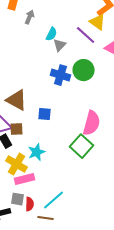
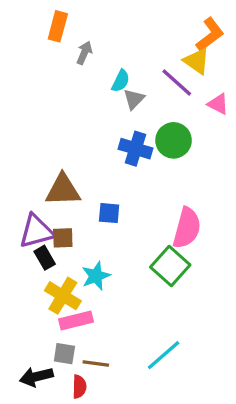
brown triangle: (17, 100) -> (63, 190), turned -30
cyan line: (54, 200) -> (164, 355), moved
red semicircle: (30, 204) -> (79, 387), moved
brown line: (46, 218) -> (96, 363), moved

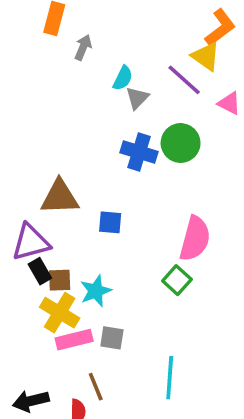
brown square: (63, 238) -> (60, 280), moved
green square: (170, 266) -> (177, 280), size x0.7
gray square: (64, 354) -> (112, 338), moved
cyan line: (164, 355) -> (170, 378), turned -45
brown line: (96, 363) -> (96, 387), turned 60

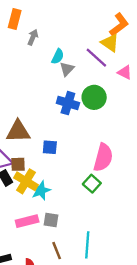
brown square: (60, 280) -> (18, 164), moved
yellow cross: (60, 313) -> (26, 181), moved
brown line: (96, 387) -> (57, 251), moved

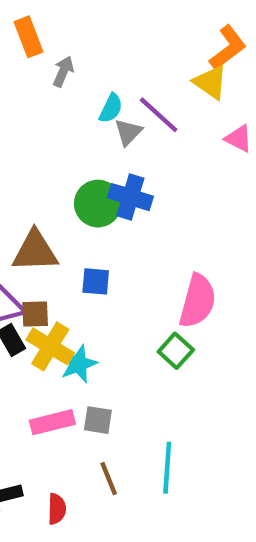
orange rectangle: (15, 19) -> (29, 37), turned -36
purple line: (96, 58) -> (159, 115), moved
green circle: (94, 97) -> (98, 204), moved

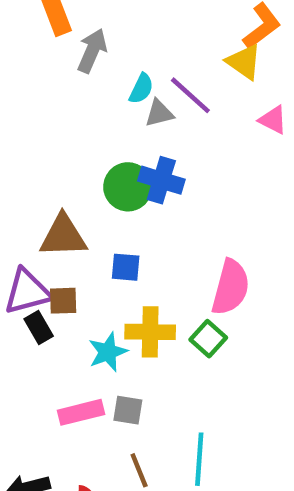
gray arrow: (63, 71) -> (92, 51), size x1.4
gray triangle: (128, 132) -> (159, 113), turned 32
yellow cross: (50, 346) -> (150, 332), moved, turned -30

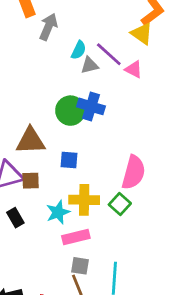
pink triangle: (273, 120) -> (134, 69), moved
black rectangle: (39, 327) -> (15, 218), moved
gray square: (128, 410) -> (80, 266), moved
pink rectangle: (81, 412) -> (76, 237), moved

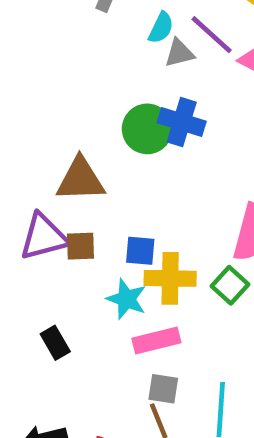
blue square: (69, 160) -> (140, 251), moved
cyan star: (58, 212) -> (126, 299), turned -30
black rectangle: (15, 218) -> (55, 343), moved

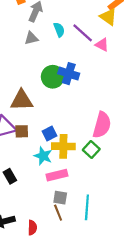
cyan semicircle: (161, 28) -> (59, 30), turned -48
gray triangle: (179, 53) -> (31, 38), moved
blue square: (140, 251) -> (49, 133), turned -32

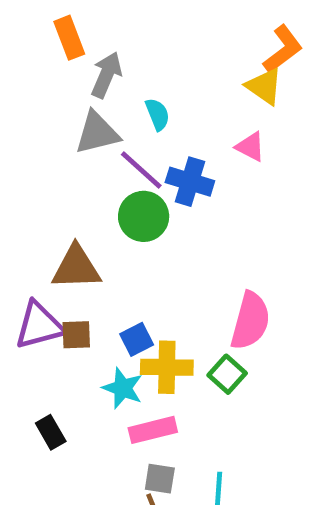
purple line: (83, 33) -> (141, 170), moved
gray triangle: (31, 38) -> (97, 133), size x1.5
blue cross: (69, 74) -> (190, 182), moved

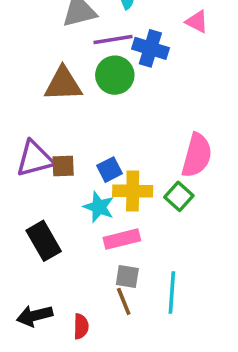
purple line: (141, 170) -> (113, 39), turned -51
brown triangle: (76, 267) -> (63, 84), moved
black rectangle: (51, 432) -> (44, 241), size x1.5

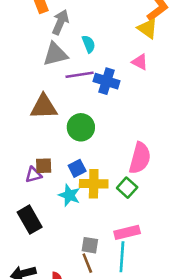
green circle: (115, 75) -> (81, 127), moved
purple triangle: (35, 159) -> (33, 175), moved, size x0.6
pink rectangle: (122, 239) -> (127, 232), moved

